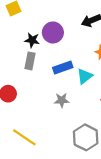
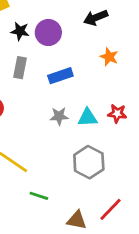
black star: (32, 40) -> (20, 31), moved
cyan triangle: (85, 76) -> (87, 118), moved, turned 35

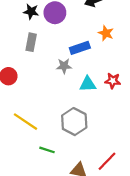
blue rectangle: (60, 76) -> (80, 48), moved
gray star: (59, 116) -> (64, 66), moved
gray hexagon: (89, 162) -> (74, 122), moved

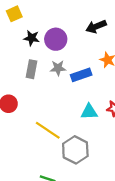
gray star: (64, 66) -> (58, 68), moved
yellow line: (25, 122) -> (48, 130), moved

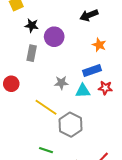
purple circle: (56, 39) -> (54, 37), moved
gray star: (58, 68) -> (61, 83), moved
blue rectangle: (81, 75) -> (92, 70), moved

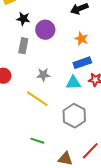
orange star: (99, 45) -> (81, 39), moved
gray star: (61, 83) -> (43, 75), moved
gray hexagon: (71, 125) -> (74, 116), moved

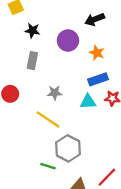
purple circle: (45, 30) -> (68, 40), moved
gray hexagon: (74, 116) -> (68, 148), moved

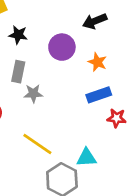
gray star: (55, 93) -> (33, 93), moved
cyan triangle: (88, 102) -> (87, 158), moved

